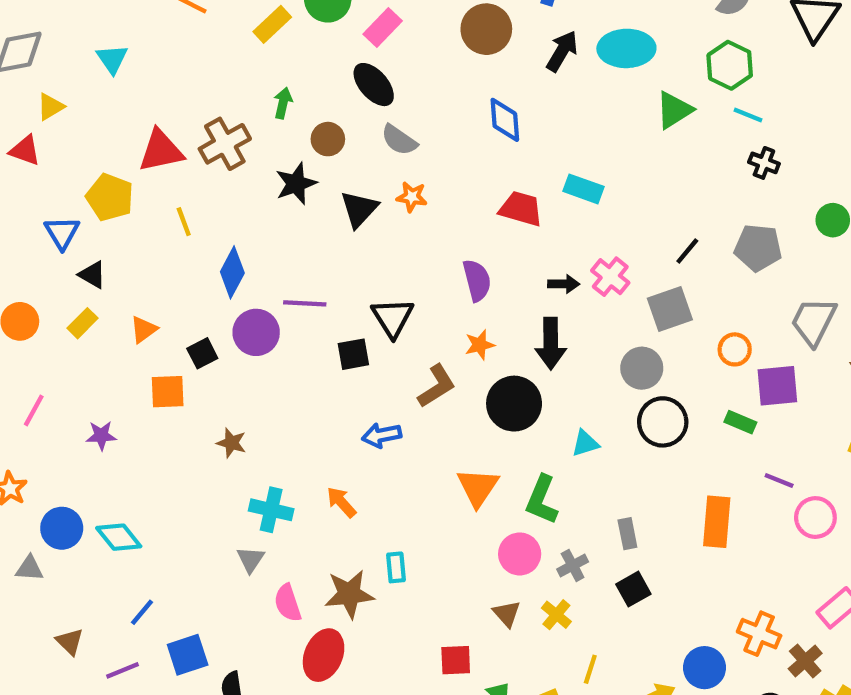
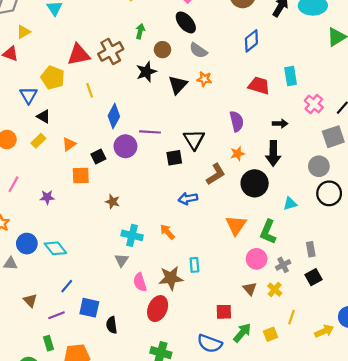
blue diamond: (505, 120) -> (251, 41), turned 55
cyan rectangle: (583, 189) -> (291, 76), turned 60
pink cross: (610, 277) -> (314, 104), moved
blue square: (188, 655) -> (89, 308), turned 30

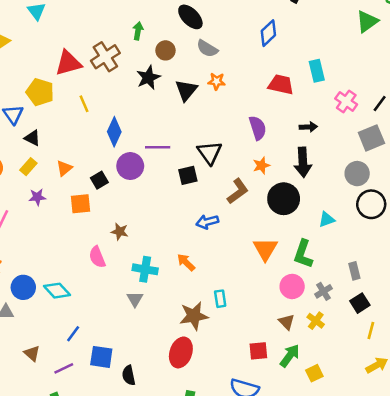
purple star: (47, 197) -> (37, 197), moved
pink semicircle: (140, 282) -> (97, 257), moved
yellow line: (291, 317) -> (371, 331), moved
green arrow: (242, 333) -> (290, 356), moved

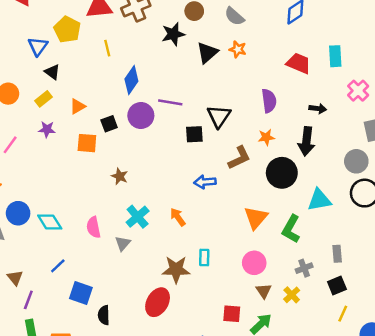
cyan triangle: (327, 219) -> (319, 200), size x1.5
pink semicircle: (97, 257) -> (94, 227), moved
cyan cross: (145, 269) -> (138, 217), turned 30
pink circle: (292, 286) -> (254, 263), moved
purple line: (64, 368) -> (28, 300), moved, turned -54

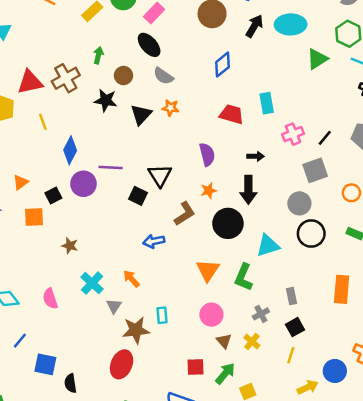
black star: (173, 34) -> (106, 100), turned 30
pink cross: (358, 91) -> (293, 134), turned 30
black square: (194, 134) -> (138, 196), turned 36
gray triangle: (123, 243) -> (114, 306), moved
yellow line: (343, 314) -> (291, 355), moved

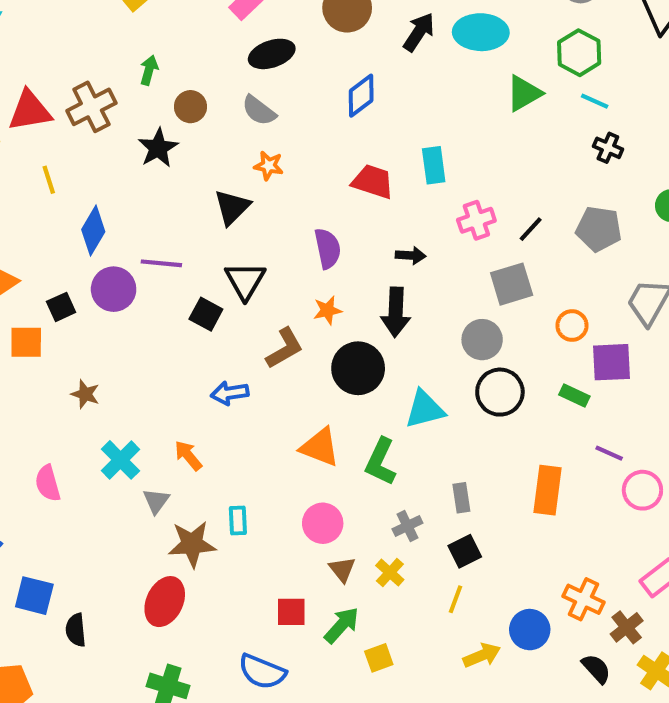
black ellipse: (149, 45) -> (272, 54), moved, turned -70
black star: (106, 100) -> (158, 148), turned 30
black triangle: (141, 115) -> (232, 207), moved
orange triangle: (208, 270) -> (320, 447), turned -45

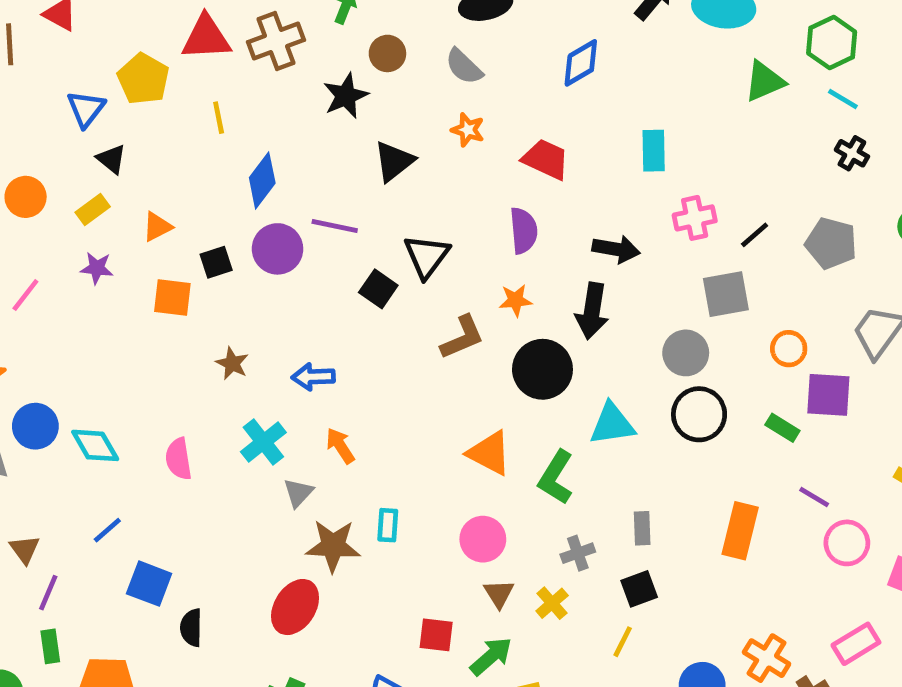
red trapezoid: (373, 182) -> (546, 159), moved
black triangle: (232, 207) -> (394, 161), moved
black arrow: (411, 255) -> (616, 249), size x1.4
blue arrow: (230, 393) -> (313, 377), moved

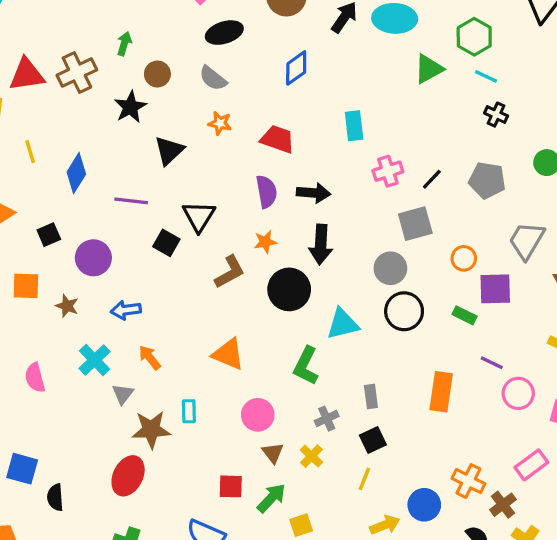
yellow line: (219, 118) -> (30, 152), moved
purple circle: (278, 249) -> (93, 258), moved
black arrow: (616, 249) -> (313, 193), moved
orange square: (172, 297) -> (26, 286), moved
orange triangle: (489, 453) -> (228, 354), moved

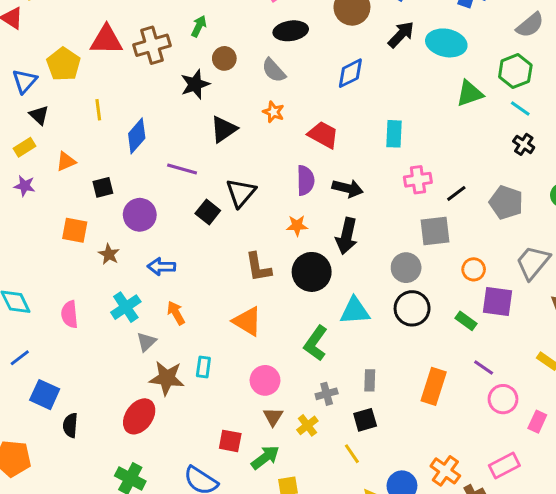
brown L-shape: (230, 272) -> (258, 267), moved, turned 100
yellow line: (364, 479) -> (352, 454), turned -65

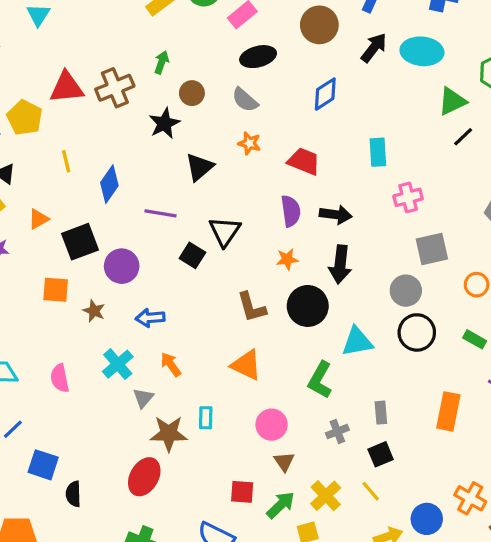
black square: (103, 187) -> (80, 242), size x1.6
black line: (456, 193) -> (463, 137), moved
yellow cross: (307, 425) -> (326, 496), moved, size x1.4

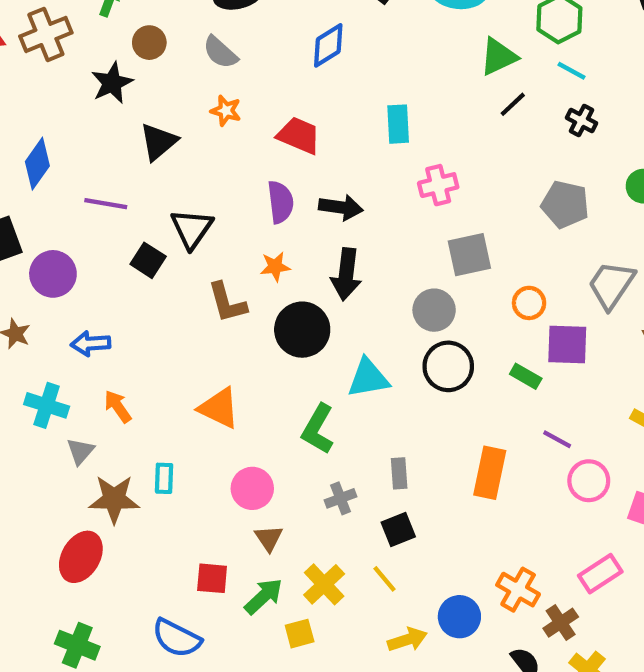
brown L-shape: (251, 307) -> (227, 303), moved
cyan cross: (118, 364) -> (47, 405), turned -32

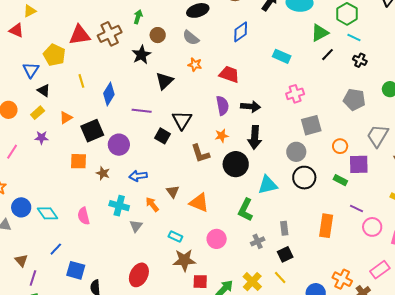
cyan rectangle: (398, 124) -> (282, 56), moved, turned -60
cyan rectangle: (164, 478) -> (175, 237), turned -64
brown star: (114, 499) -> (184, 260), moved
brown triangle: (269, 538) -> (173, 192), moved

